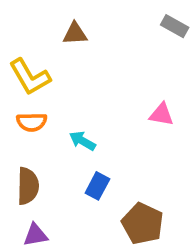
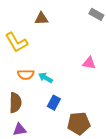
orange semicircle: (32, 122) -> (26, 75), moved
brown pentagon: (143, 224) -> (79, 123), turned -30

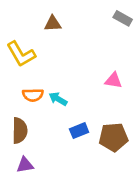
blue rectangle: (54, 103) -> (79, 131), moved, turned 40
brown pentagon: (79, 123) -> (113, 137), moved

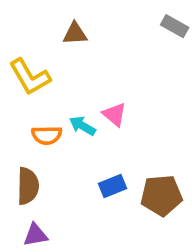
pink triangle: (113, 80) -> (114, 115), moved, turned 30
cyan arrow: (58, 99) -> (82, 126), moved

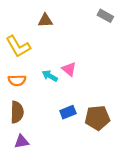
orange semicircle: (47, 135) -> (17, 80), moved

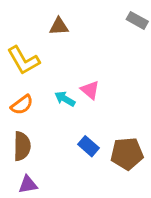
orange semicircle: (17, 80) -> (22, 105), turned -36
blue rectangle: (68, 112) -> (88, 146), turned 63

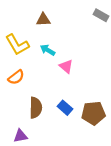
cyan arrow: (65, 99) -> (48, 50), moved
brown semicircle: (22, 146) -> (36, 108), moved

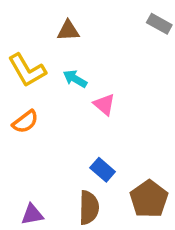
brown semicircle: (36, 108) -> (89, 208), moved
brown pentagon: (93, 113) -> (149, 199), moved, turned -30

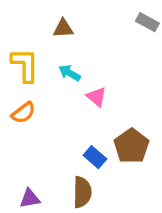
yellow L-shape: (27, 70) -> (25, 65), turned -150
brown pentagon: (149, 199) -> (132, 146), moved

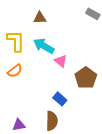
cyan arrow: (70, 73) -> (44, 46), size x1.5
brown pentagon: (132, 146) -> (86, 78), moved

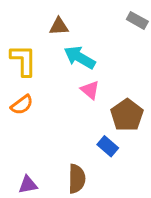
cyan arrow: (44, 46) -> (80, 57), moved
blue rectangle: (60, 99) -> (108, 146), moved

